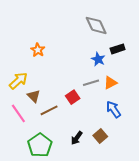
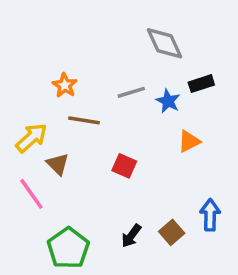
gray line: (91, 83) -> (131, 92), moved
red square: (73, 97) -> (124, 166), turned -32
blue arrow: (114, 109) -> (210, 215), moved, turned 36
brown line: (49, 110) -> (84, 120), moved, turned 36

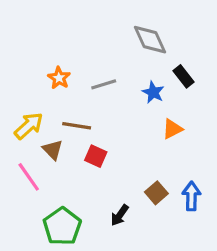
black rectangle: (201, 84) -> (184, 76), turned 70
gray line: (131, 92) -> (104, 84), moved
brown line: (84, 120) -> (77, 126), moved
red square: (124, 166) -> (96, 156), moved
brown square: (172, 232) -> (156, 193), moved

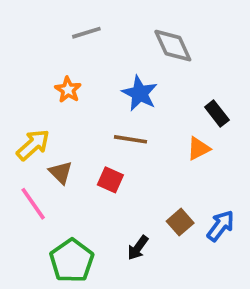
black rectangle: (184, 76) -> (217, 114), moved
gray line: (104, 84) -> (86, 33), moved
blue star: (153, 92) -> (140, 93), moved, size x1.4
brown line: (77, 126) -> (131, 139), moved
blue arrow: (191, 196) -> (221, 226), turned 36

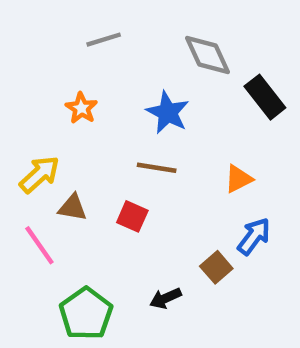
black rectangle: (217, 114) -> (265, 97), moved, size x1.4
brown triangle: (61, 172) -> (73, 208), turned -35
blue arrow: (221, 226) -> (254, 236), moved
black arrow: (138, 248) -> (165, 298), turned 30

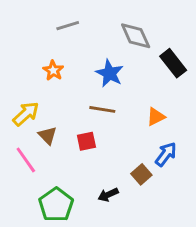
brown triangle: (73, 208) -> (47, 135), turned 36
red square: (132, 216) -> (86, 141), turned -36

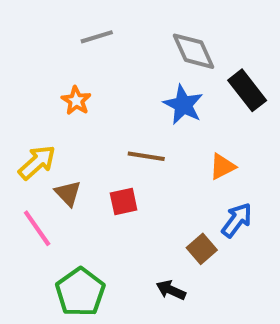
blue star: (110, 73) -> (183, 105), moved
black arrow: (108, 195) -> (171, 290), moved, turned 48

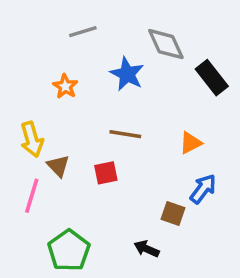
blue star: (183, 105) -> (127, 74), moved
yellow arrow: (37, 162) -> (32, 139), turned 116
pink line: (37, 228) -> (32, 196), turned 52
brown square: (202, 249) -> (173, 213), turned -30

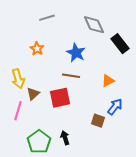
blue star: (127, 74) -> (76, 53), moved
brown triangle: (58, 166) -> (33, 94), turned 32
red square: (106, 173) -> (60, 98), size x1.5
black arrow: (146, 249) -> (65, 138), moved, turned 48

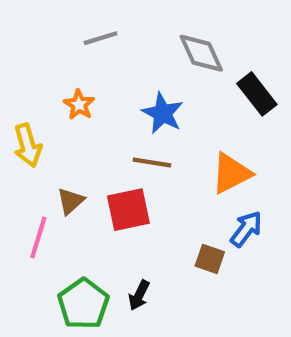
yellow arrow: (18, 79) -> (28, 145), moved
orange triangle: (108, 81) -> (231, 173), size x1.5
black arrow: (65, 138) -> (139, 295), turned -136

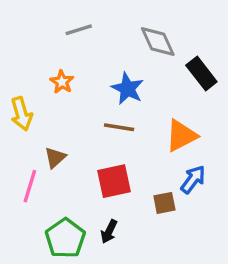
red square: (128, 210) -> (114, 181), moved
brown square: (210, 259) -> (164, 203), turned -30

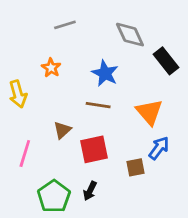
orange triangle: (181, 136) -> (149, 112), turned -44
brown triangle: (55, 158) -> (62, 130), moved

